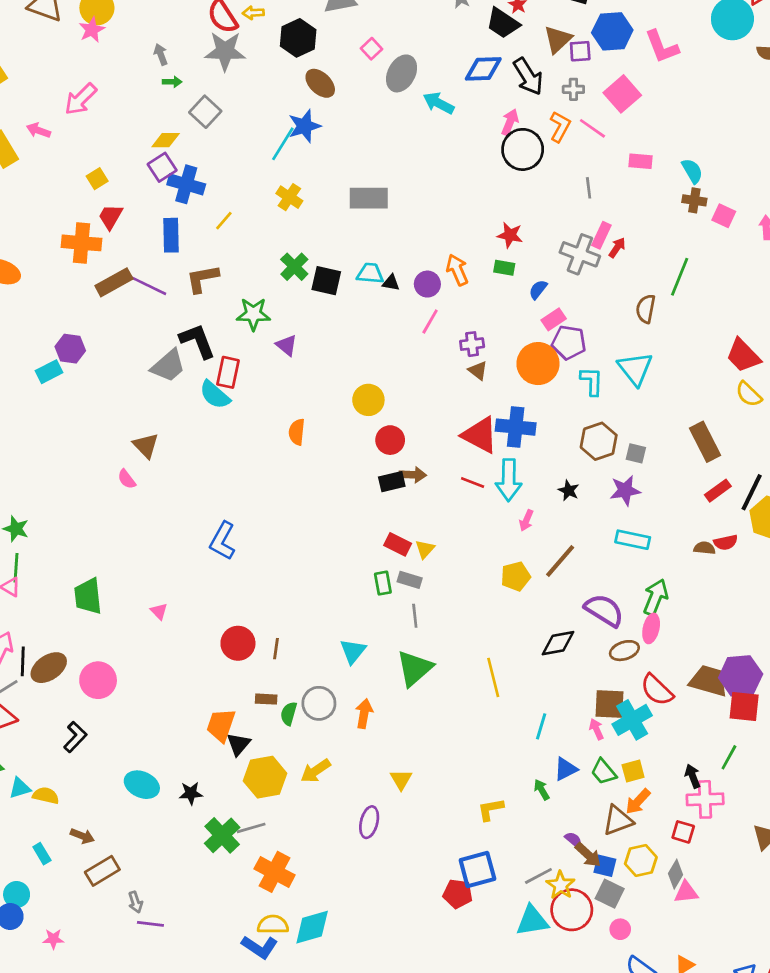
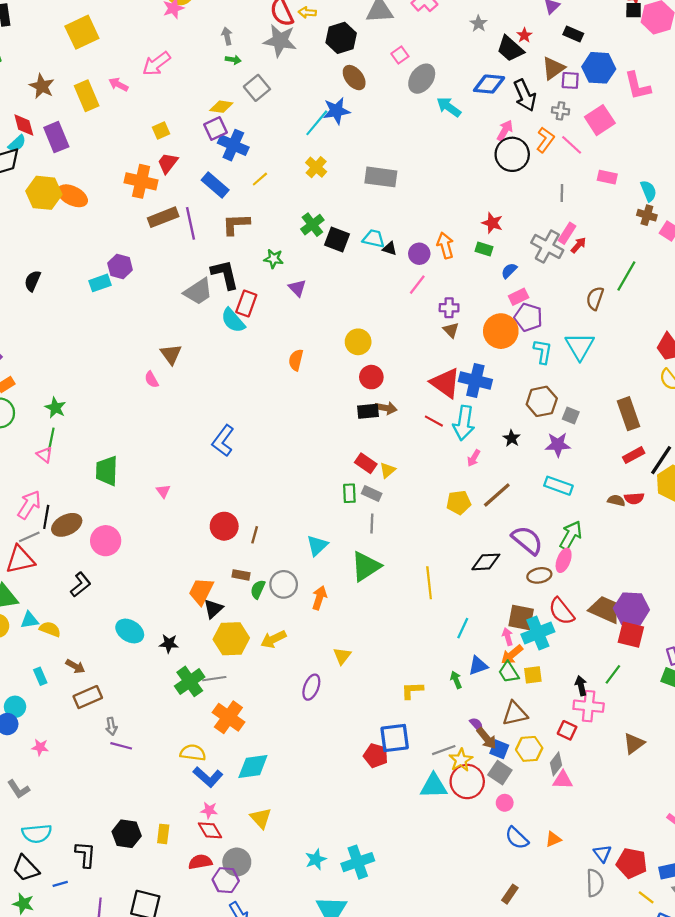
blue rectangle: (171, 235) -> (215, 185), turned -56
purple line: (148, 285) -> (190, 223), turned 44
green star: (253, 314) -> (274, 259), size x0.7
orange arrow: (638, 802) -> (512, 655), moved
yellow semicircle: (273, 925) -> (193, 753), moved

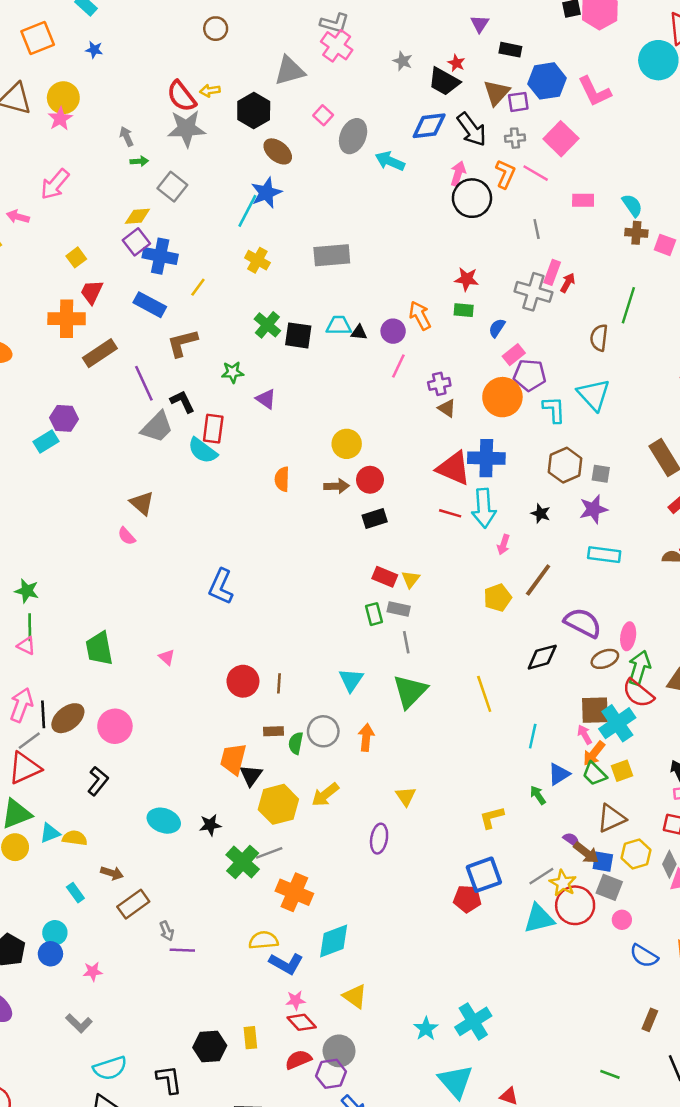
purple line: (190, 223) -> (144, 383), moved
black L-shape: (225, 274) -> (182, 402), size x0.7
brown arrow: (386, 408) -> (337, 486), moved
green arrow: (571, 535) -> (639, 668), moved

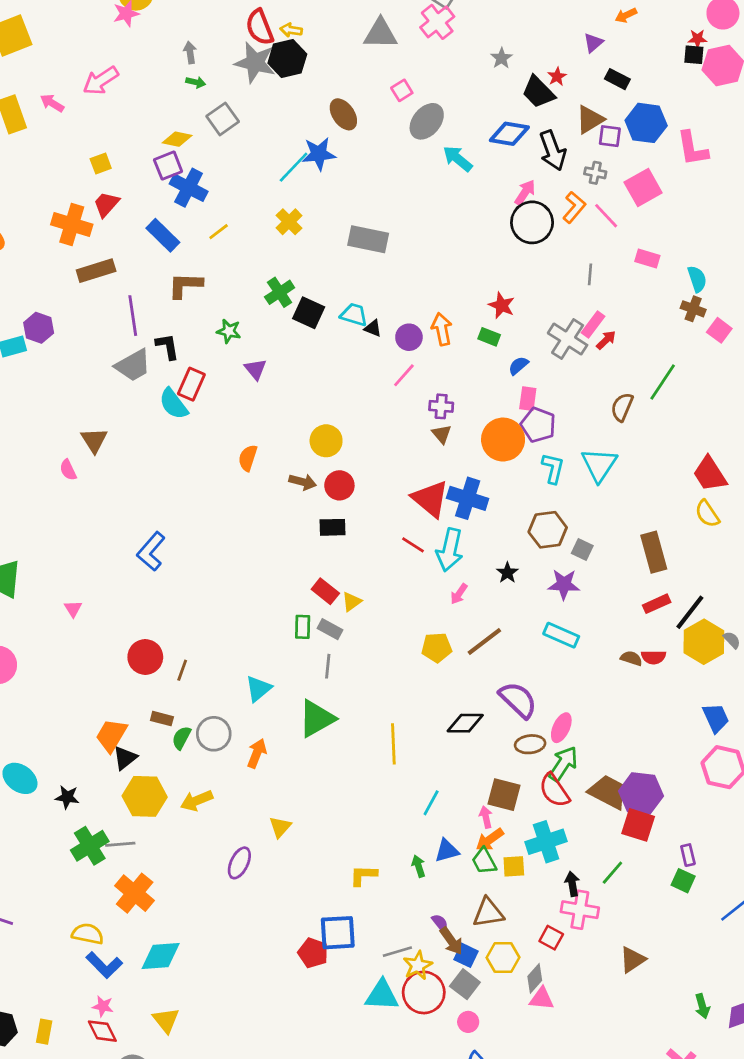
black hexagon: (254, 111) -> (287, 59), moved
pink rectangle: (514, 355) -> (528, 399), turned -60
cyan cross: (617, 723) -> (546, 842), moved

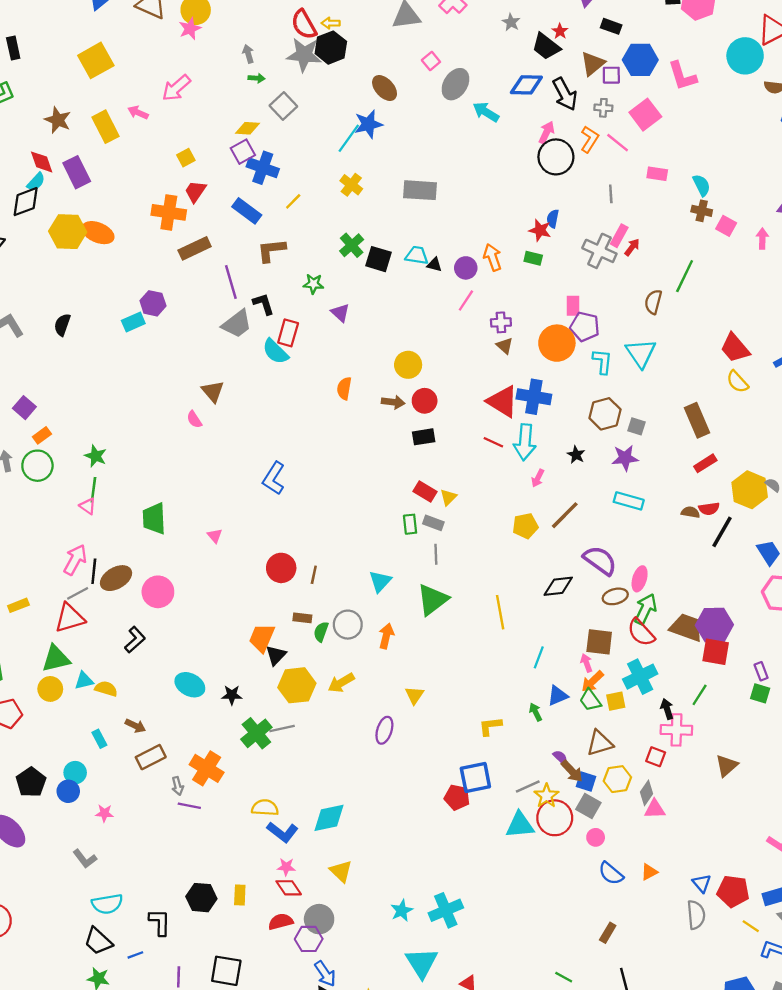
blue semicircle: (518, 366) -> (553, 219), moved, turned -30
black line: (690, 612) -> (722, 532), moved
orange cross: (135, 893) -> (207, 768), moved

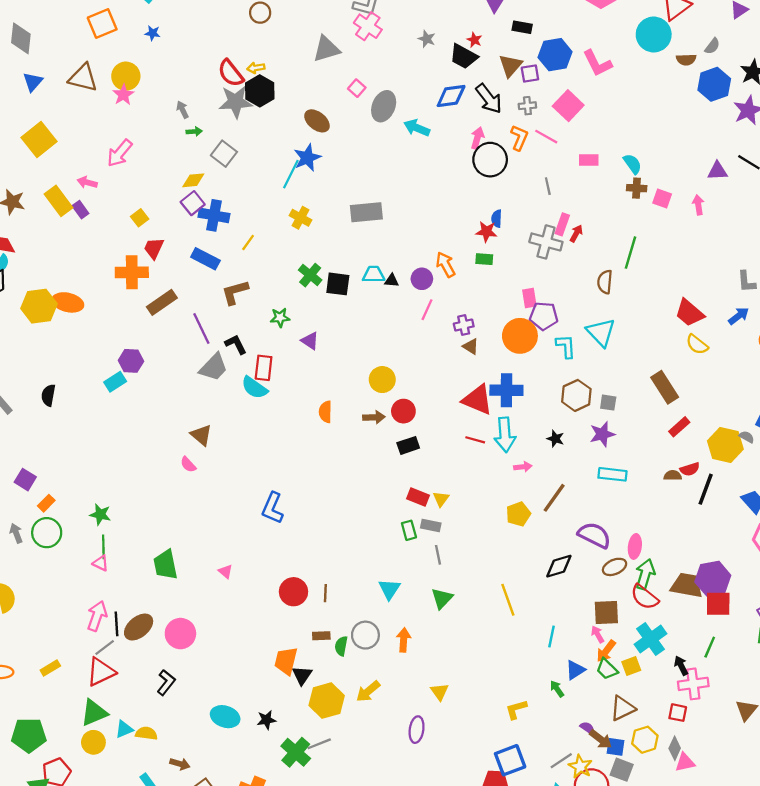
purple rectangle: (77, 172) -> (80, 210), moved, size x0.6
pink arrow: (538, 478) -> (523, 467), turned -114
green triangle: (433, 600) -> (442, 598), size x0.7

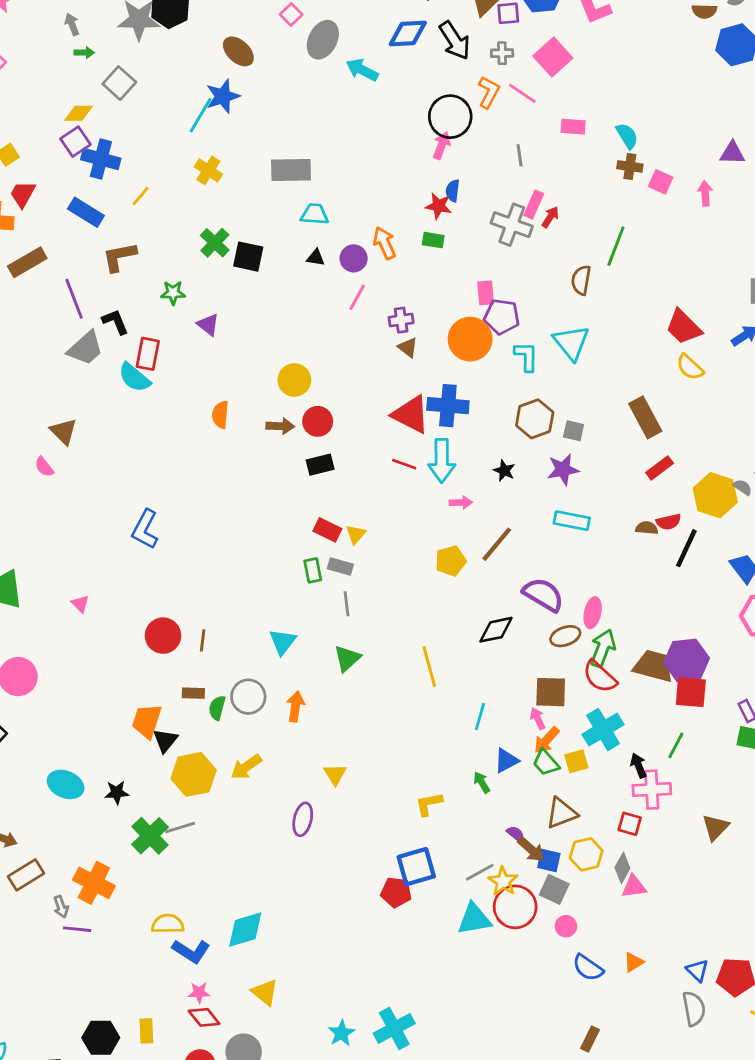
pink arrow: (477, 138) -> (442, 145), moved
cyan trapezoid: (374, 275) -> (315, 214), moved

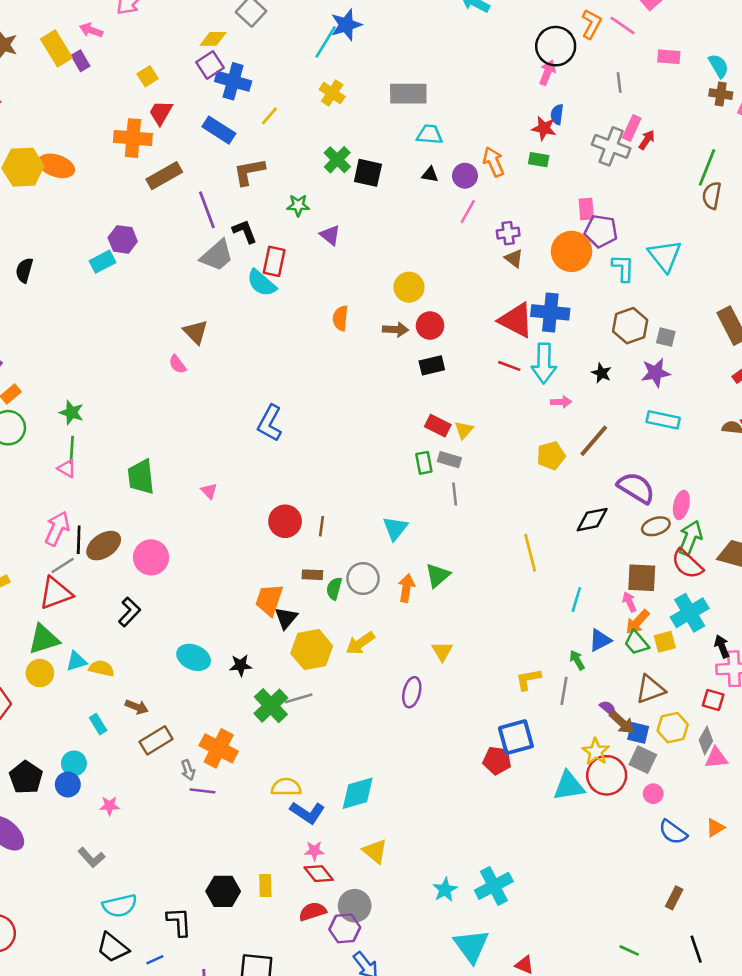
brown semicircle: (581, 280) -> (712, 195), moved
green triangle: (347, 658) -> (438, 575), moved
gray line: (480, 872) -> (564, 691), moved, turned -52

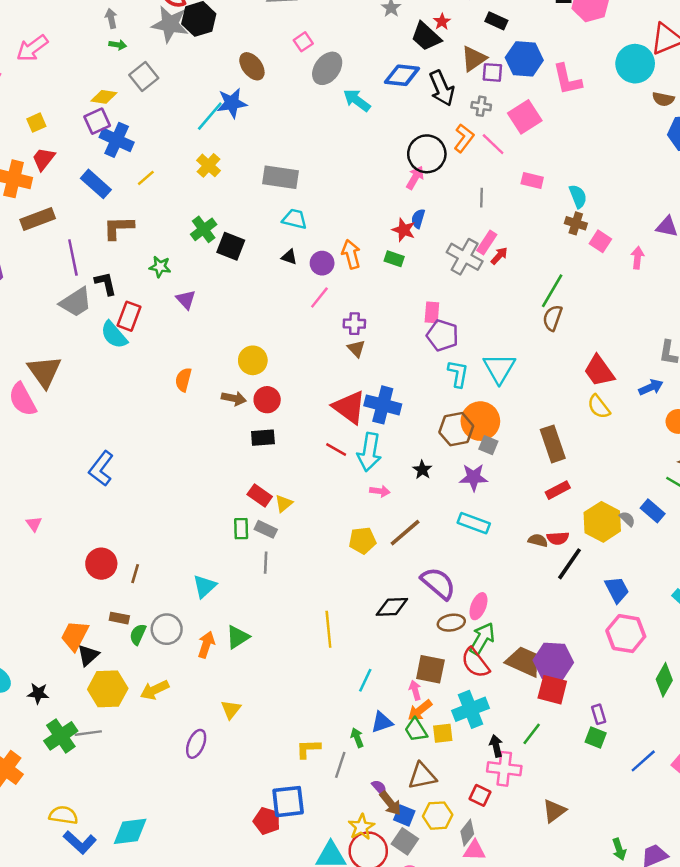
orange circle: (571, 251) -> (480, 421), moved
brown triangle: (196, 332) -> (44, 371), size x1.4
pink semicircle: (177, 364) -> (23, 399), size x1.8

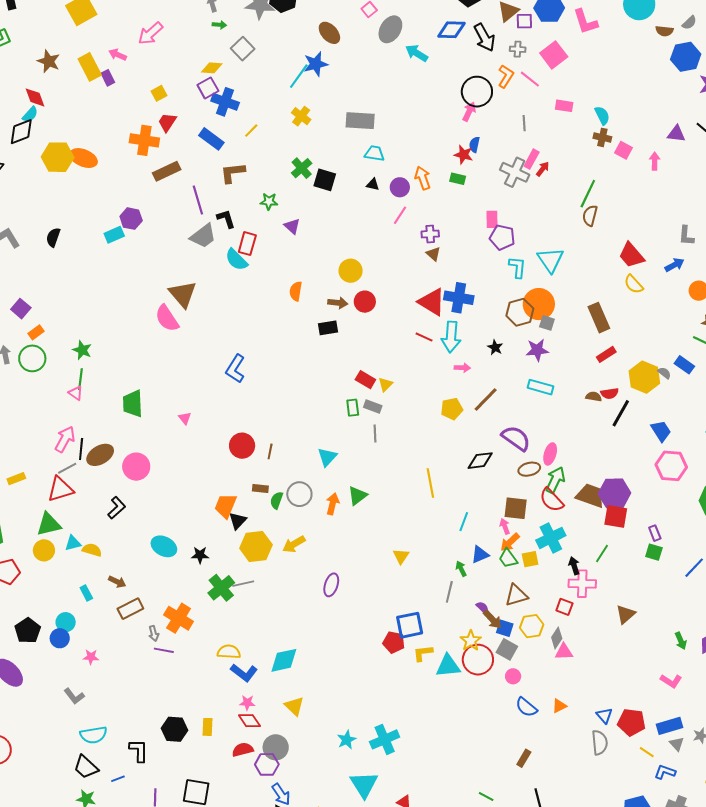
black rectangle: (263, 438) -> (328, 328), moved
yellow triangle: (231, 709) -> (401, 556), moved
yellow L-shape: (308, 749) -> (423, 653), moved

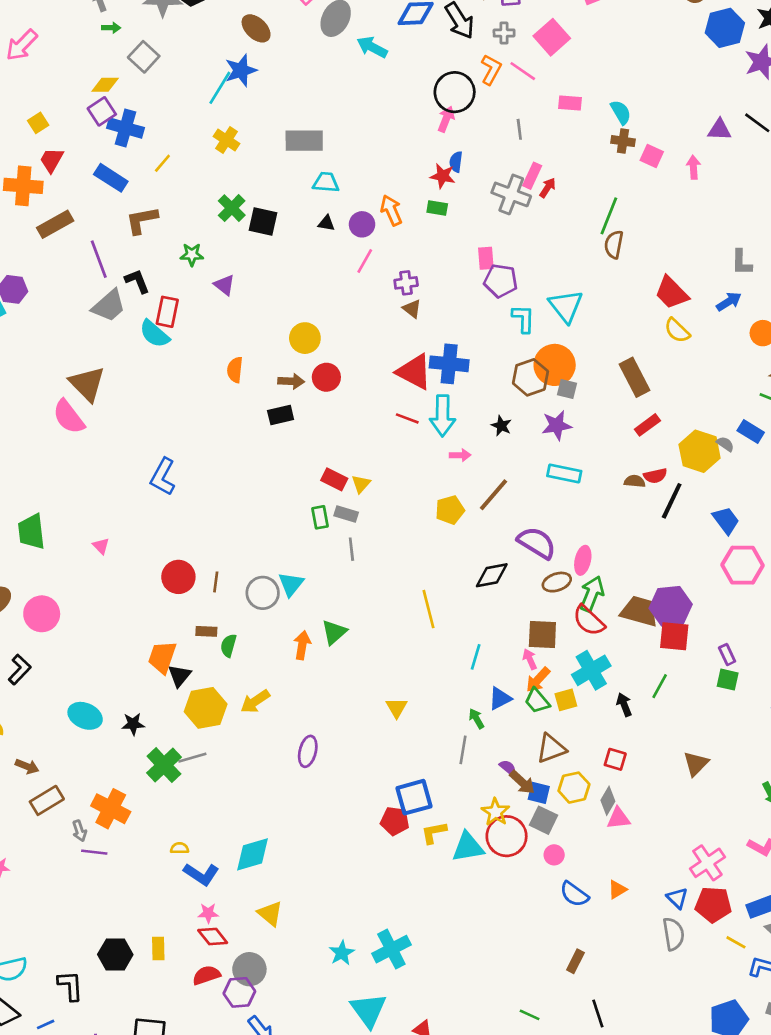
gray circle: (299, 494) -> (263, 593), moved
pink cross: (582, 584) -> (707, 863), moved, turned -32
yellow semicircle: (229, 652) -> (180, 848), size x0.6

